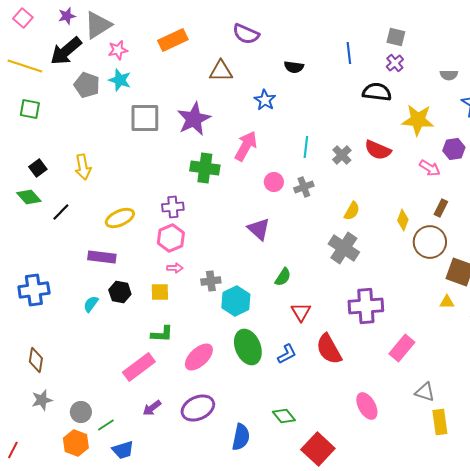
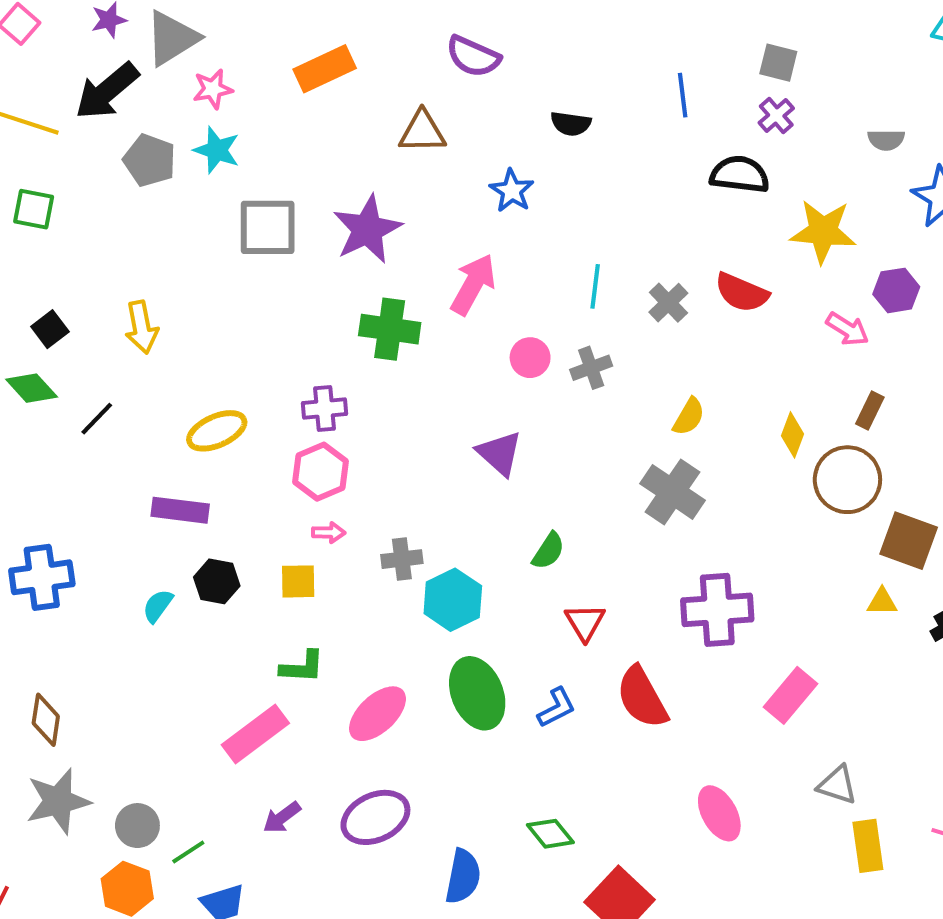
gray star: (42, 400) -> (58, 801), size x1.5

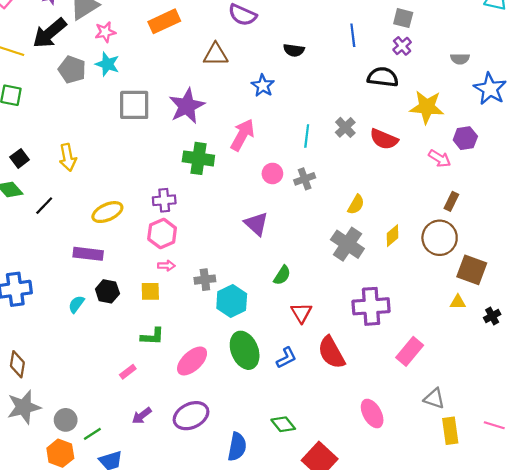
gray cross: (668, 303) -> (345, 127), moved
yellow diamond: (793, 435) -> (392, 236), moved, turned 30
pink rectangle: (255, 734) -> (128, 372), size x0.5

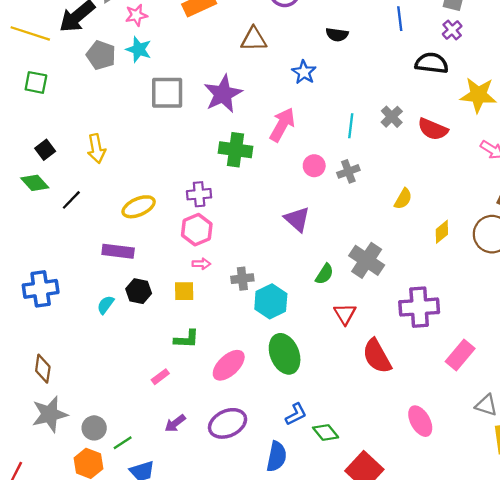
gray cross: (347, 244) -> (367, 260), moved
blue L-shape: (286, 358) -> (296, 414), moved

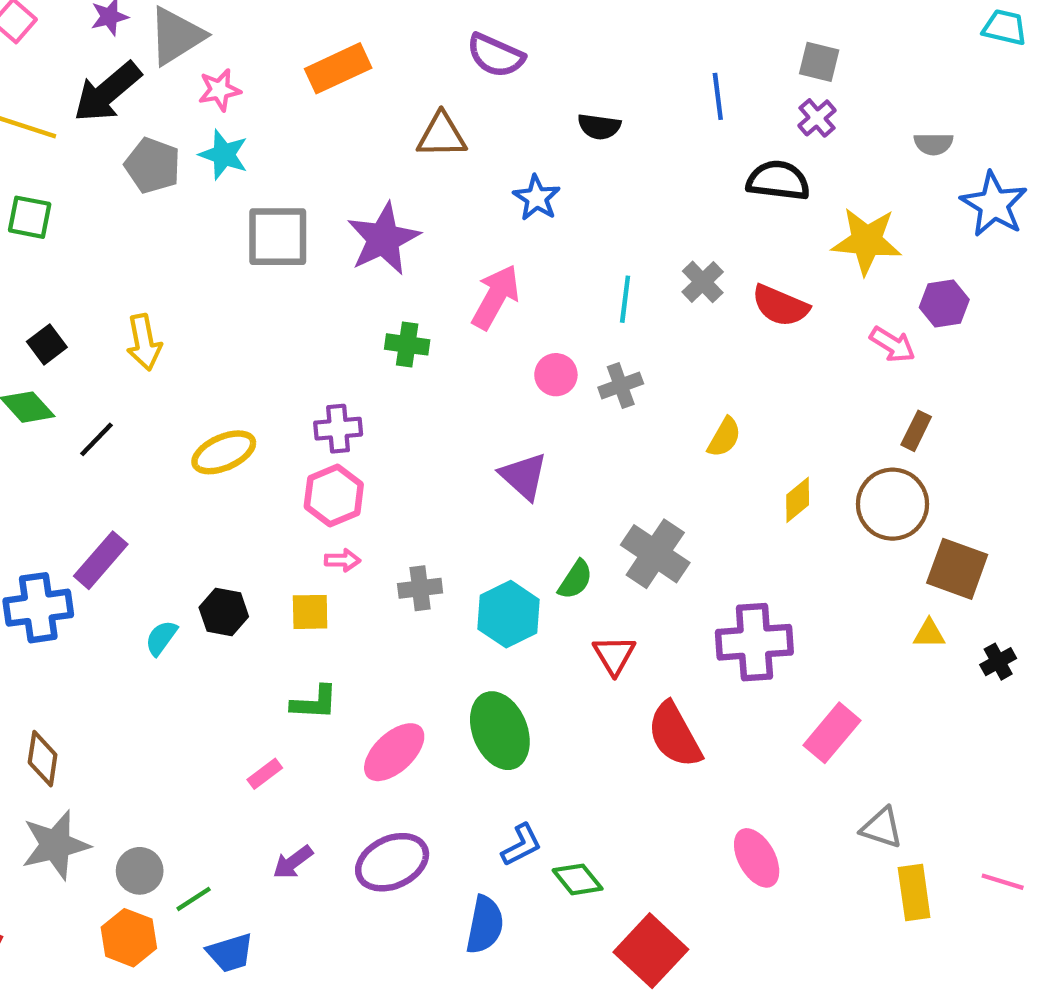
green cross: (236, 150) -> (407, 344), size x0.7
purple rectangle: (118, 251) -> (101, 560), moved, turned -56
cyan hexagon: (271, 301) -> (509, 614), moved

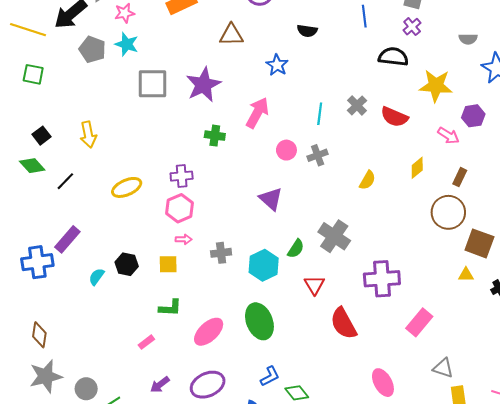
yellow diamond: (798, 500) -> (417, 168), moved

